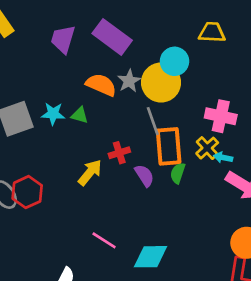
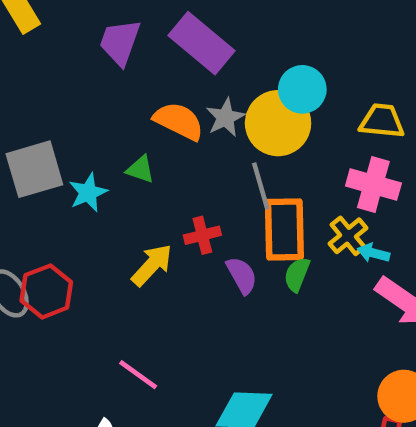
yellow trapezoid: (212, 32) -> (382, 121), moved
cyan star: (53, 114) -> (88, 193), moved, turned -30
pink line: (104, 240) -> (138, 375), moved

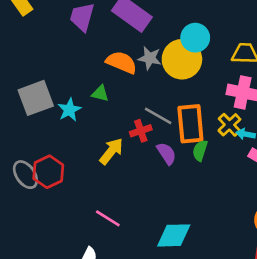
gray star: (225, 117) -> (150, 58), turned -30
gray line: (261, 186) -> (158, 116), moved, turned -40

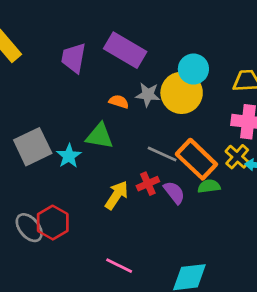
orange semicircle: (121, 62) -> (119, 102), size x0.6
green triangle: (100, 93) -> (100, 136), size x1.5
orange rectangle: (190, 124) -> (196, 159), turned -36
red cross: (141, 131) -> (148, 184), moved
green semicircle: (200, 151) -> (209, 186), turned 70

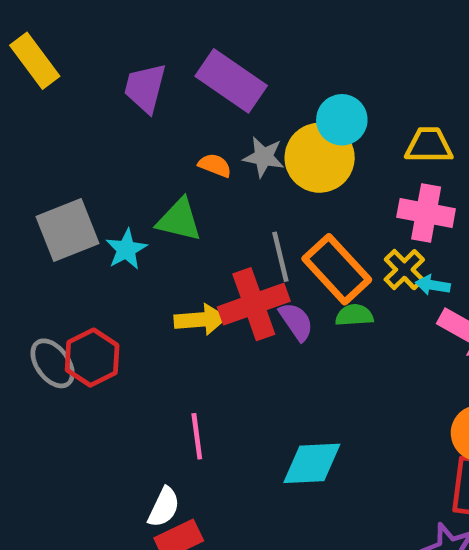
gray line: (162, 154) -> (280, 257), turned 48
red cross: (148, 184) -> (254, 304), size x1.8
yellow arrow: (117, 195) -> (201, 320), turned 48
pink line: (119, 266) -> (197, 436), turned 52

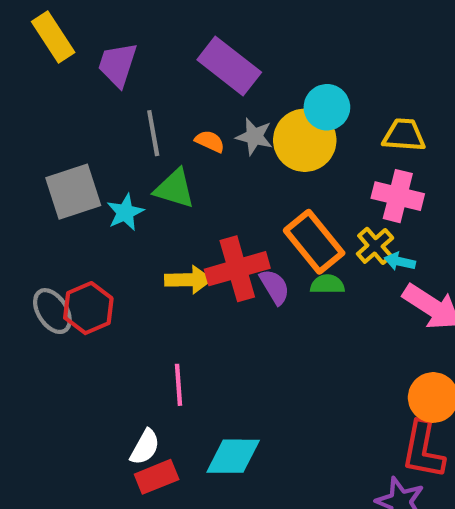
purple trapezoid: (145, 88) -> (118, 64), moved
gray line: (280, 257) -> (153, 133), moved
cyan diamond: (312, 463) -> (233, 456), moved

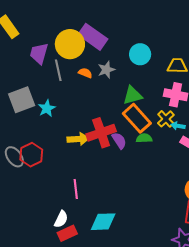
purple trapezoid: (118, 64) -> (39, 53), moved
gray star: (254, 136) -> (106, 70), turned -30
yellow circle: (305, 140) -> (70, 44), moved
green triangle: (175, 189) -> (133, 95), moved, turned -30

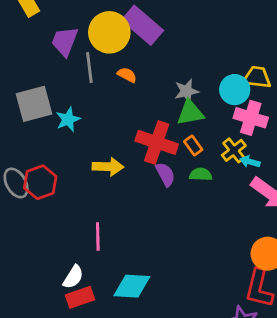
cyan circle: (140, 54) -> (235, 90), moved
gray star: (106, 70) -> (186, 91), moved
orange rectangle: (137, 118) -> (193, 146), size x0.5
red cross: (101, 133) -> (157, 142), moved, turned 32

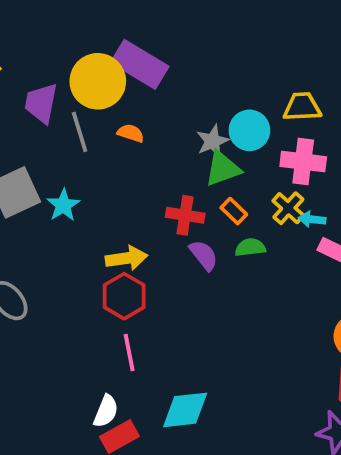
cyan circle: (235, 90) -> (249, 130), moved
red cross: (157, 142) -> (185, 215), size x0.7
red hexagon: (40, 182) -> (124, 296), moved

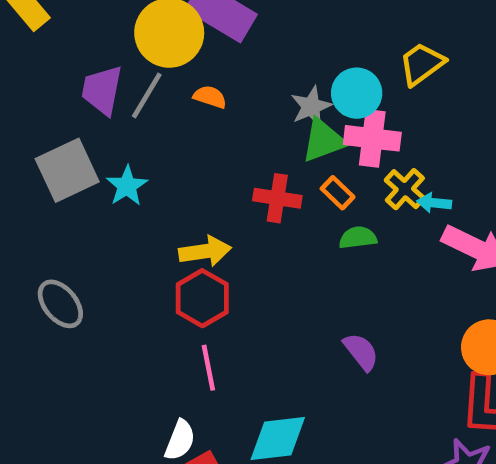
purple trapezoid: (41, 103) -> (102, 90), moved
yellow trapezoid: (302, 107) -> (422, 64), turned -33
gray line: (80, 132) -> (147, 95), turned 48
pink cross: (303, 162) -> (372, 138), moved
purple semicircle: (204, 255) -> (361, 352), moved

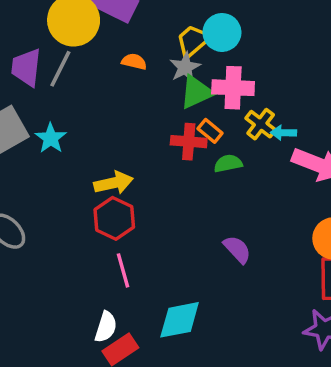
yellow trapezoid: (422, 64) -> (193, 41), moved
cyan circle: (357, 93) -> (222, 32), moved
orange semicircle: (210, 97) -> (134, 62), moved
red cross: (277, 198) -> (189, 142), moved

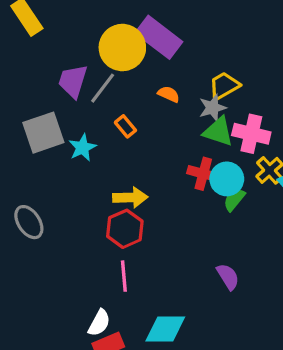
cyan circle: (222, 32) -> (227, 179), moved
green triangle: (196, 92) -> (218, 131), turned 32
orange rectangle: (210, 131) -> (125, 126), moved
green semicircle: (228, 163) -> (234, 200), turned -50

